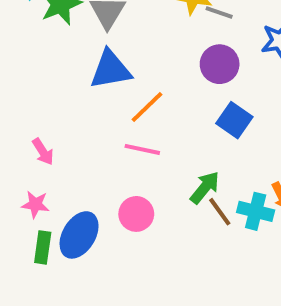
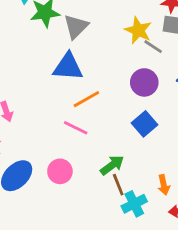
cyan cross: (256, 211) -> (134, 204), moved, turned 35

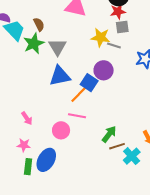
purple circle: (144, 82) -> (104, 70), moved
blue square: (145, 124) -> (89, 83), moved
pink circle: (60, 171) -> (61, 130), moved
brown line: (118, 185) -> (117, 146), turned -70

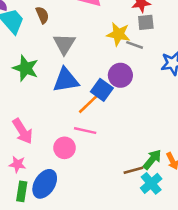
green star: (34, 43) -> (26, 68), moved, turned -30
pink arrow: (27, 118) -> (23, 131), size x1.5
green arrow: (109, 134) -> (152, 159), moved

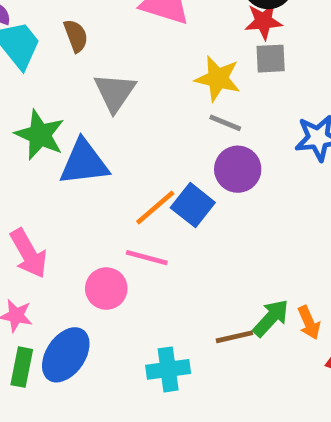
gray line: (135, 45) -> (225, 123), moved
purple circle: (120, 75) -> (238, 169), moved
blue triangle: (66, 80) -> (84, 163), moved
blue square: (102, 90) -> (193, 205), moved
cyan cross: (151, 183) -> (168, 369), moved, turned 30

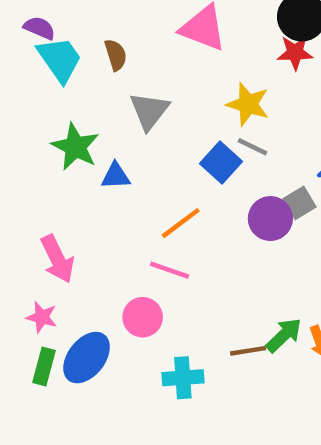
gray square: (271, 59) -> (300, 203), moved, turned -32
blue triangle: (84, 163) -> (116, 176), size x0.6
purple circle: (238, 169) -> (270, 219), moved
blue square: (193, 205) -> (221, 163), moved
pink circle: (106, 289) -> (143, 317), moved

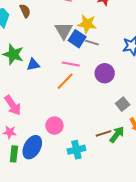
gray triangle: (149, 111) -> (64, 31), moved
blue square: (221, 163) -> (77, 39), moved
gray square: (300, 203) -> (123, 104), moved
pink line: (169, 270) -> (71, 64), moved
green arrow: (284, 335) -> (117, 135), moved

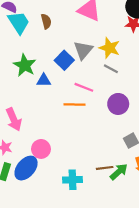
blue square: (77, 39) -> (64, 60), moved
orange line: (65, 81) -> (74, 104), turned 36
pink circle: (54, 126) -> (41, 149), moved

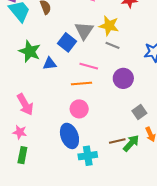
pink circle: (41, 149) -> (79, 109), moved
blue ellipse: (26, 168) -> (69, 136), moved, turned -55

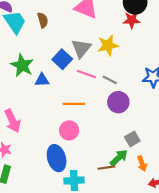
yellow star: (109, 26) -> (108, 45), turned -30
gray line: (112, 45) -> (110, 80), moved
pink line: (89, 66) -> (86, 74), moved
green arrow: (131, 143) -> (119, 158), moved

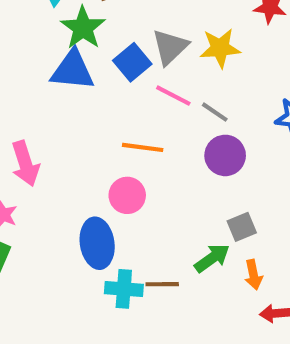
green star: (22, 65) -> (83, 28), moved
blue triangle: (42, 80) -> (73, 70), moved, size x1.6
brown line: (106, 168) -> (162, 284), moved

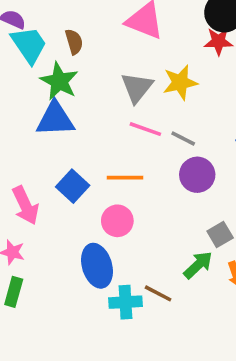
blue square: (132, 62) -> (73, 186), moved
brown line: (162, 284) -> (158, 293), turned 36

